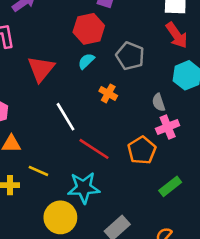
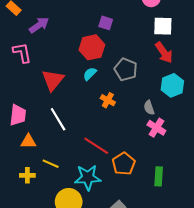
white line: (66, 117) -> (58, 119), moved
pink cross: (168, 127) -> (156, 128), turned -36
orange pentagon: (142, 150) -> (124, 164), moved
green rectangle: (170, 186) -> (159, 176), turned -48

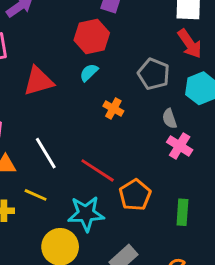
gray pentagon: (126, 70) -> (154, 74), moved
red triangle: (53, 80) -> (38, 81), turned 35
white line: (58, 119) -> (46, 153), moved

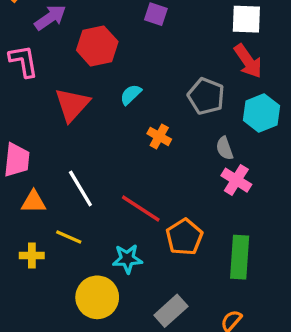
red hexagon: (92, 36) -> (97, 46), moved
red triangle: (38, 81) -> (72, 105), turned -32
green rectangle: (182, 212) -> (240, 257), size x1.4
cyan star: (86, 214) -> (127, 259), size x0.7

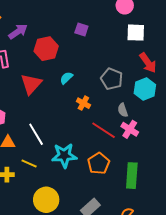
red arrow: (248, 61) -> (148, 63), moved
red line: (141, 209) -> (104, 130), moved
cyan star: (127, 259) -> (64, 155), moved, size x1.4

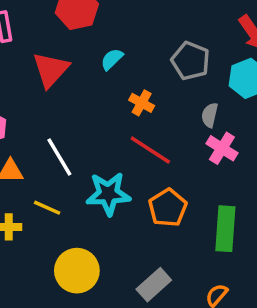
gray semicircle: (123, 110) -> (210, 115), turned 32
red line: (104, 130) -> (150, 150), moved

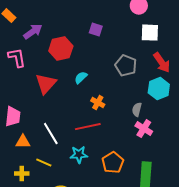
gray pentagon: (190, 61) -> (126, 66), moved
red line: (150, 150) -> (88, 127), moved, turned -45
cyan star: (108, 194) -> (79, 155), size x0.7

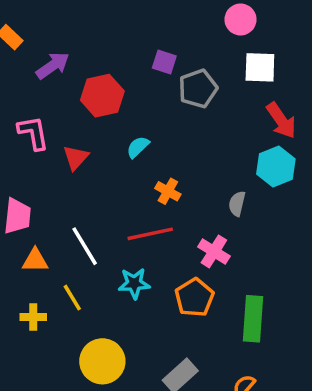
pink L-shape: (17, 58) -> (33, 133), moved
gray pentagon: (126, 66) -> (198, 89), moved, turned 30
red triangle: (46, 84) -> (76, 158), size x0.7
pink cross: (144, 129) -> (214, 251), moved
yellow line: (44, 163) -> (72, 298), turned 35

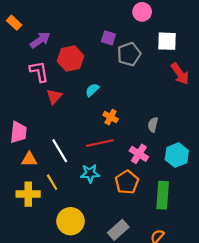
pink circle: (240, 19) -> (142, 12), moved
pink L-shape: (33, 133) -> (39, 72), moved
cyan hexagon: (276, 166) -> (177, 155), moved
yellow cross: (33, 317) -> (28, 194), size x1.5

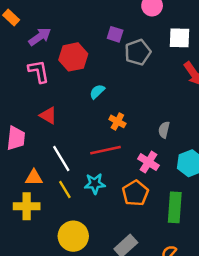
red triangle: (54, 96) -> (48, 115), moved, turned -42
orange triangle: (29, 159) -> (34, 178), moved
yellow line: (52, 182) -> (65, 190), moved

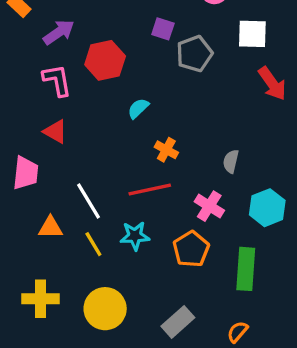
red triangle: (48, 115) -> (55, 132), moved
yellow cross: (27, 206) -> (40, 299), moved

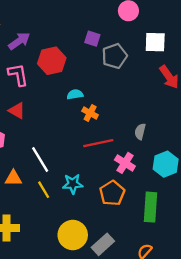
cyan semicircle: (138, 108) -> (75, 94), turned 35
orange cross: (166, 150) -> (90, 113), moved
red line: (150, 189) -> (98, 143), moved
yellow circle: (105, 309) -> (73, 235), moved

